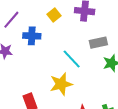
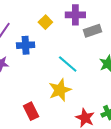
gray rectangle: (98, 43) -> (92, 31), moved

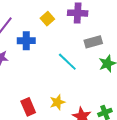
gray rectangle: (92, 31) -> (93, 42), moved
yellow star: (60, 90) -> (57, 102), moved, size x0.7

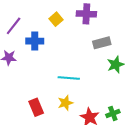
cyan line: (67, 62) -> (69, 78), moved, turned -40

